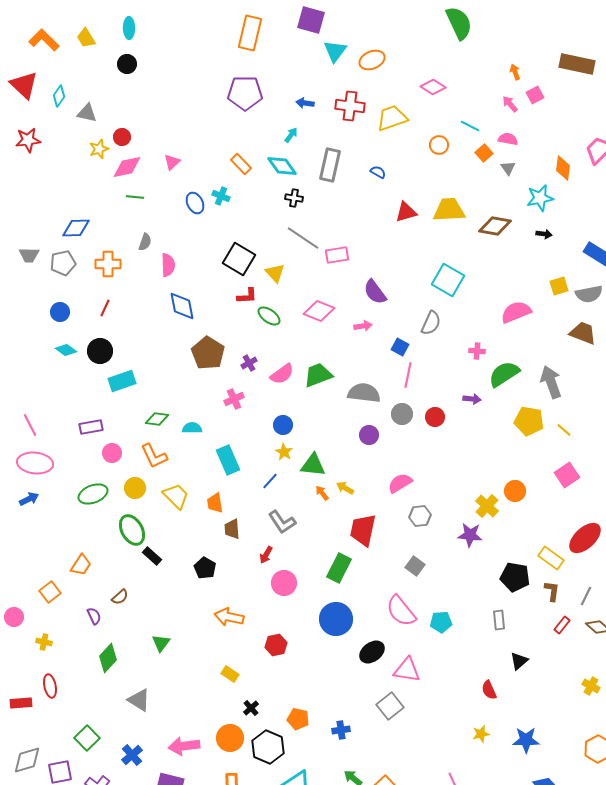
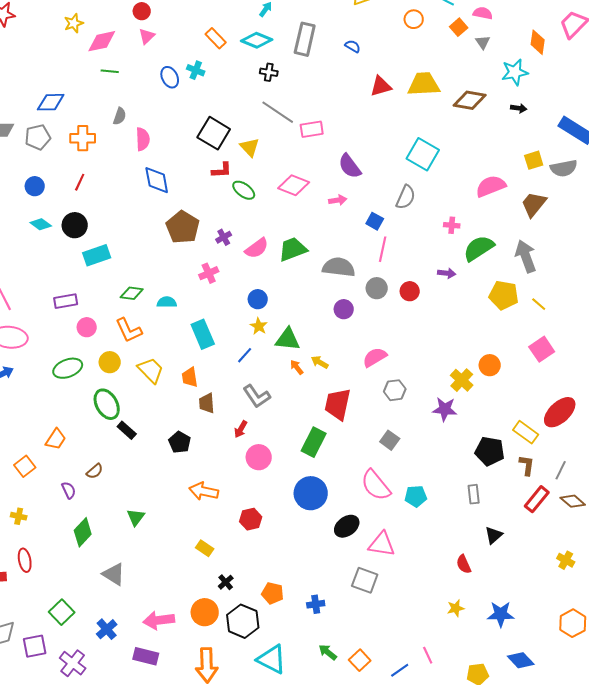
red circle: (122, 137) -> (142, 11), moved
cyan diamond: (282, 166) -> (257, 40), turned -32
brown trapezoid: (583, 333) -> (534, 204), moved, turned -72
red rectangle: (562, 625) -> (537, 499), size x1.5
gray square: (390, 706) -> (365, 580), turned -32

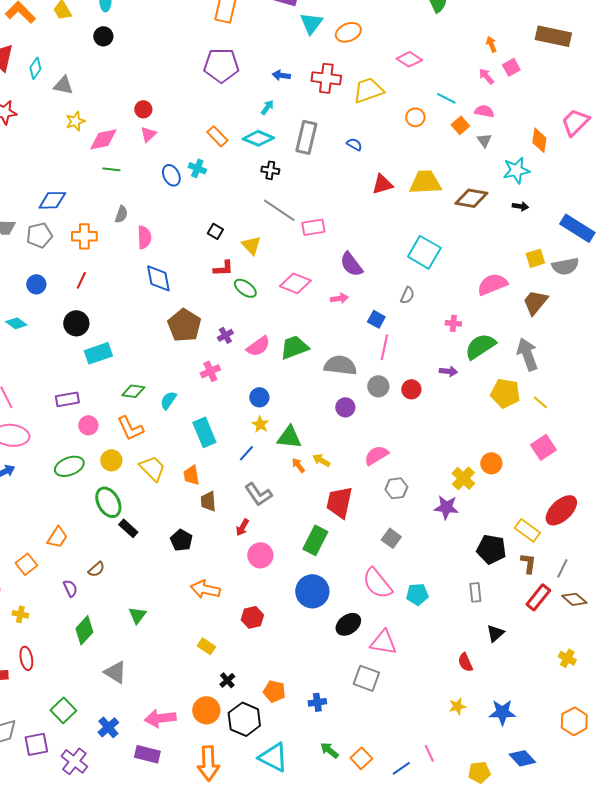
black square: (214, 133) -> (215, 231), size x0.5
gray semicircle: (406, 197) -> (407, 295), size x0.7
cyan diamond: (41, 224) -> (16, 323), moved
cyan semicircle: (167, 302) -> (168, 400), turned -54

